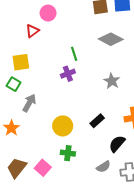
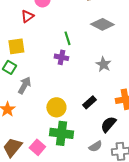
purple cross: (68, 74) -> (61, 57), turned 32
green cross: (68, 153) -> (61, 133), size x1.6

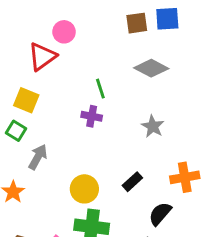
red triangle: (27, 16) -> (42, 57), size x1.5
yellow square: (16, 46) -> (26, 100), turned 30

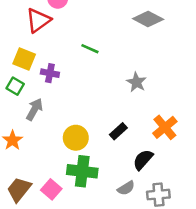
gray diamond: (151, 68) -> (148, 19), moved
green line: (100, 89) -> (90, 49), turned -48
purple cross: (92, 116) -> (50, 73), moved
orange cross: (185, 177) -> (165, 127), turned -30

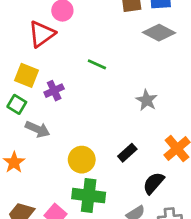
purple cross: (50, 73) -> (54, 91), turned -36
gray arrow: (34, 109) -> (38, 129), turned 85

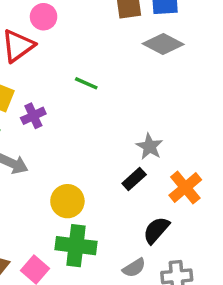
gray star: (147, 100) -> (149, 147), moved
black rectangle: (127, 153) -> (134, 179), moved

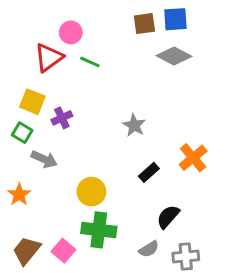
green line: (86, 83) -> (90, 62), moved
gray star: (149, 147) -> (134, 125), moved
orange cross: (185, 188) -> (193, 158), moved

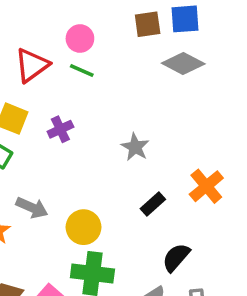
pink circle: (71, 32) -> (80, 39), moved
purple cross: (62, 118) -> (60, 129), moved
gray arrow: (44, 159) -> (32, 208), moved

